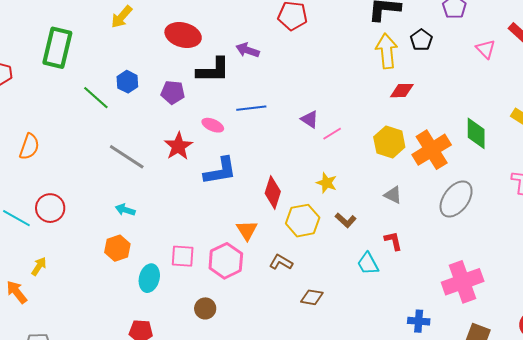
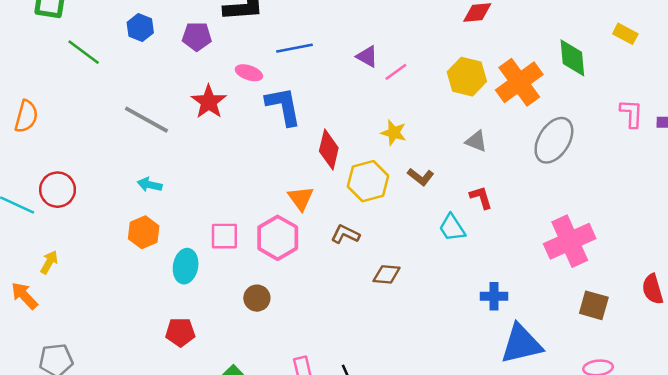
green line: (96, 98) -> (84, 52), moved
blue L-shape: (220, 171) -> (283, 106), moved, turned -87
blue cross: (419, 321) -> (494, 296), moved

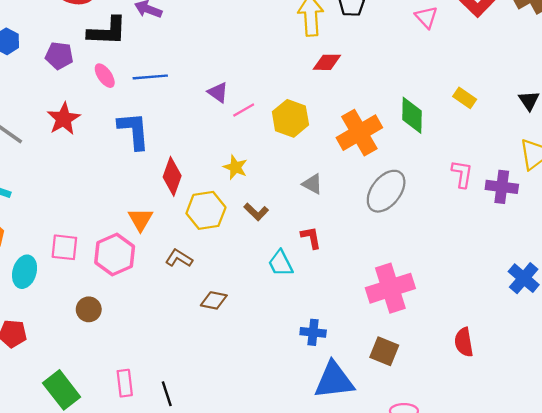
pink ellipse: (249, 73) -> (105, 76), moved, turned 30
yellow hexagon: (467, 77) -> (290, 118), moved
brown square: (594, 305) -> (384, 351), moved

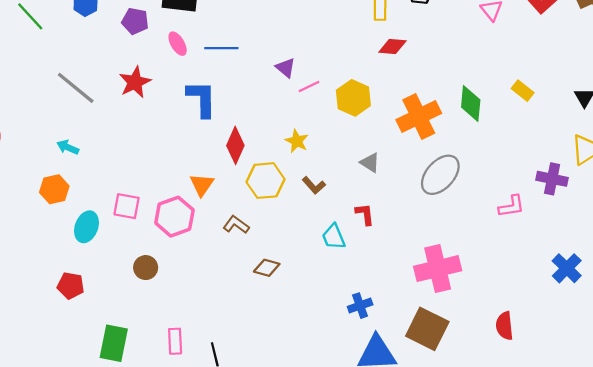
pink L-shape: (462, 174) -> (511, 206), moved, turned 68
blue cross: (313, 332) -> (360, 306), turned -30
brown square: (384, 351) -> (427, 329), size x1.5
green rectangle: (62, 390) -> (114, 343), turned 45

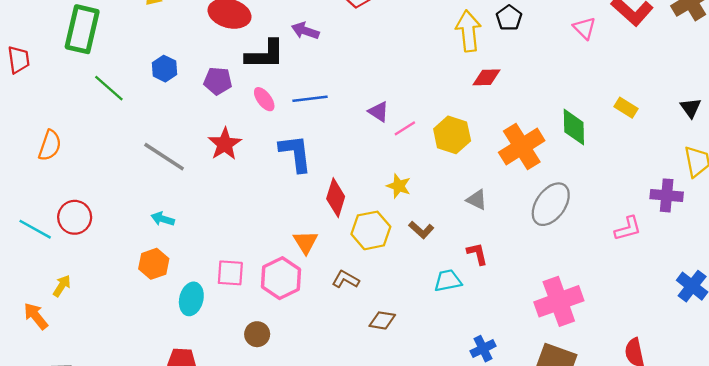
cyan trapezoid: (334, 237) -> (448, 281), turned 108

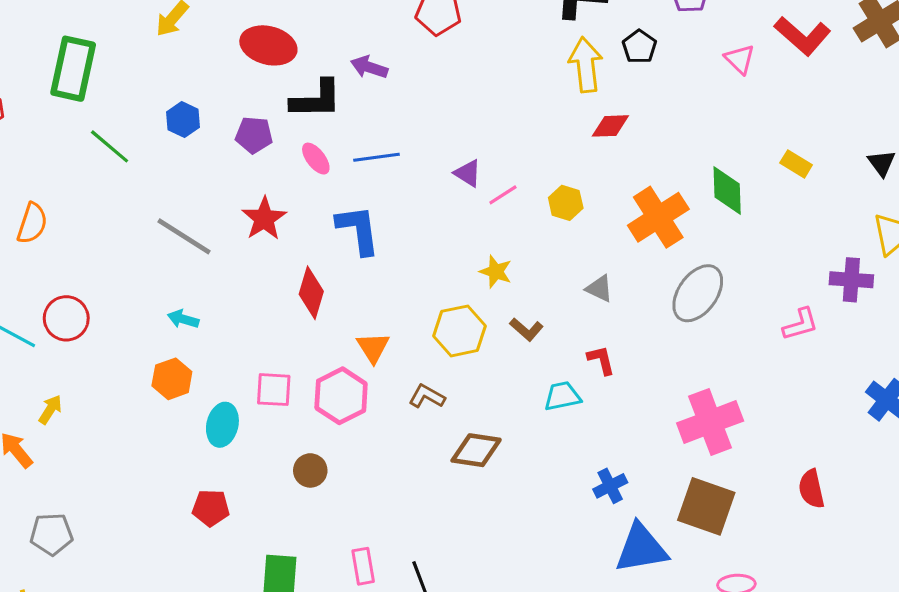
yellow hexagon: (452, 135) -> (566, 203), size x0.7
red diamond: (336, 198) -> (311, 293), moved
brown diamond: (382, 320) -> (476, 450), size x1.4

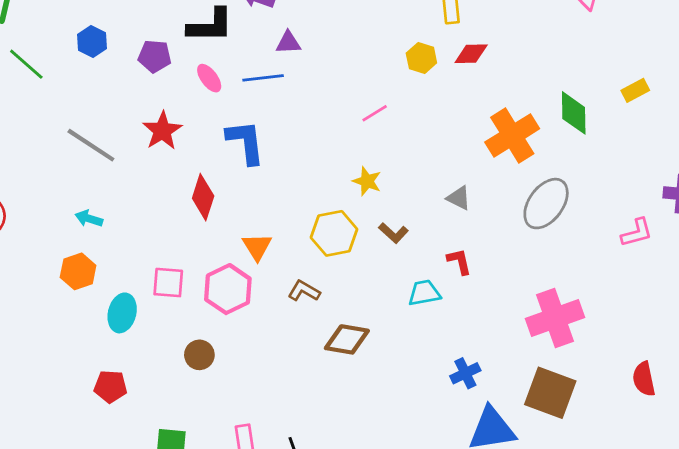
yellow rectangle: (796, 164) -> (635, 90), turned -60
purple triangle: (468, 173) -> (288, 43), moved, turned -36
yellow hexagon: (566, 203) -> (421, 58), moved

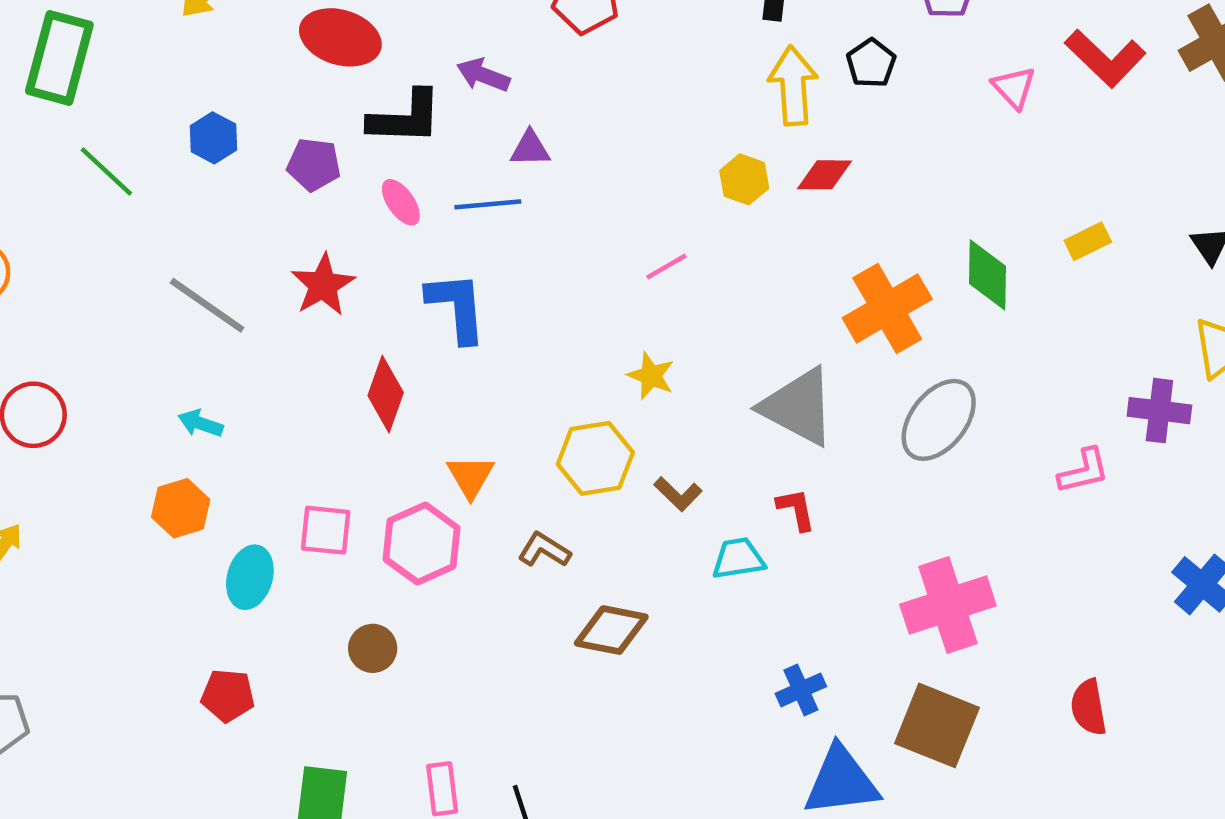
gray triangle: (459, 198) -> (798, 407), size x2.0
brown L-shape: (393, 233) -> (678, 494), moved

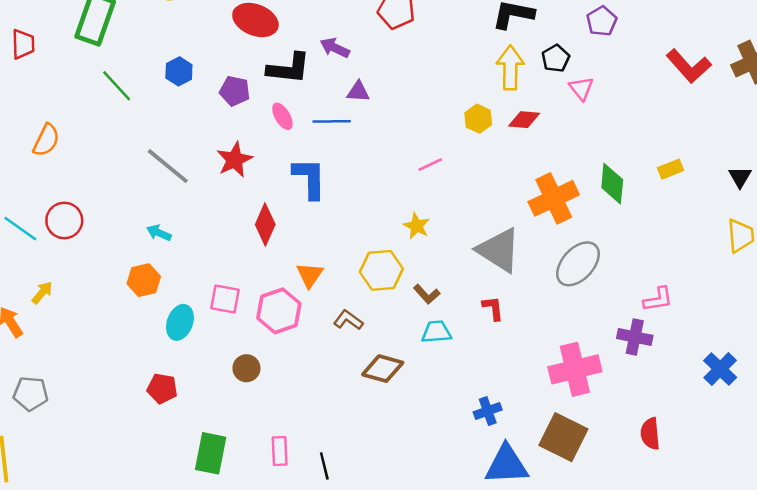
pink triangle: (1014, 88) -> (581, 88), moved
purple cross: (1159, 411) -> (635, 337), moved
cyan trapezoid: (738, 559) -> (436, 332), moved

